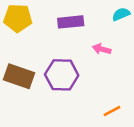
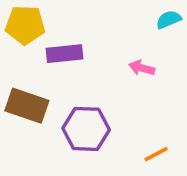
purple rectangle: (71, 22) -> (65, 54), moved
purple hexagon: (62, 75) -> (86, 129), moved

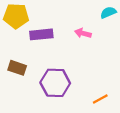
pink arrow: (142, 68) -> (83, 33), moved
brown rectangle: (27, 106) -> (17, 68), size x0.7

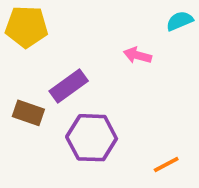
purple rectangle: (41, 34) -> (69, 86), moved, turned -30

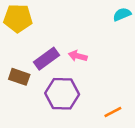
pink arrow: (138, 55) -> (78, 56), moved

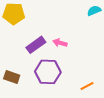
brown rectangle: (19, 77) -> (12, 77), moved

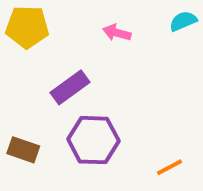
pink arrow: (60, 43) -> (117, 33), moved

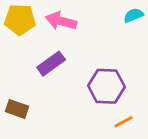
pink arrow: (117, 33) -> (61, 21), moved, size x1.5
purple hexagon: (93, 140) -> (106, 86), moved

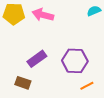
purple rectangle: (51, 64) -> (37, 59), moved
brown rectangle: (17, 109) -> (23, 83), moved

